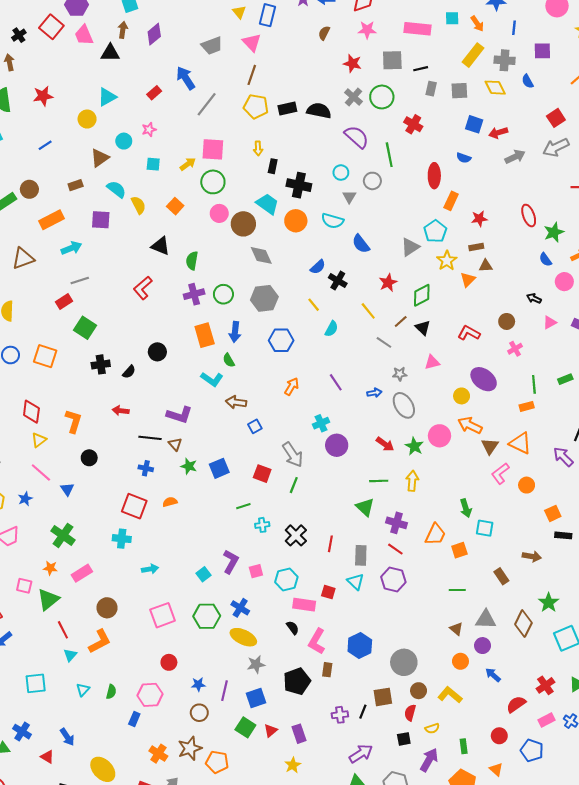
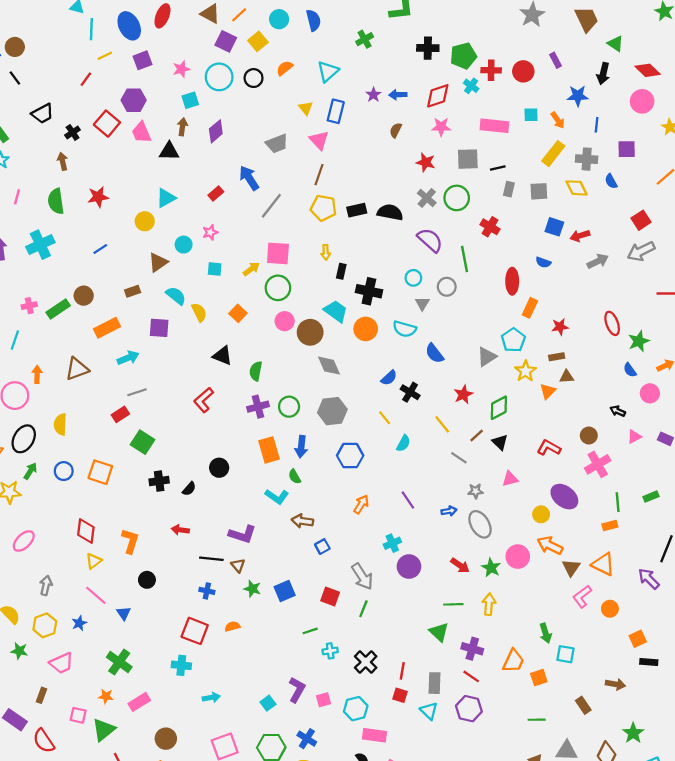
pink cross: (515, 349) -> (598, 464), size x1.6
red square: (328, 592) -> (400, 695), moved

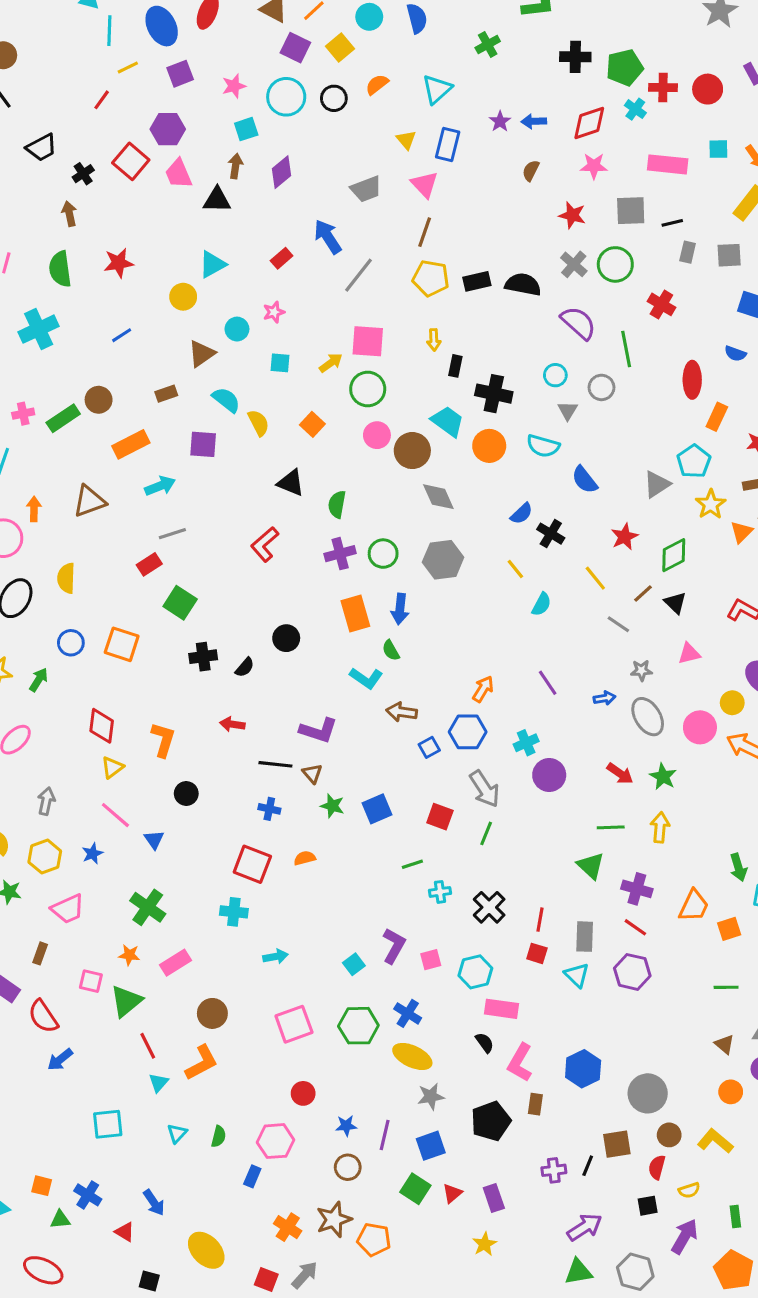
blue hexagon: (350, 456) -> (468, 732), moved
green arrow: (30, 471) -> (39, 680), moved
pink circle: (518, 557) -> (700, 727), moved

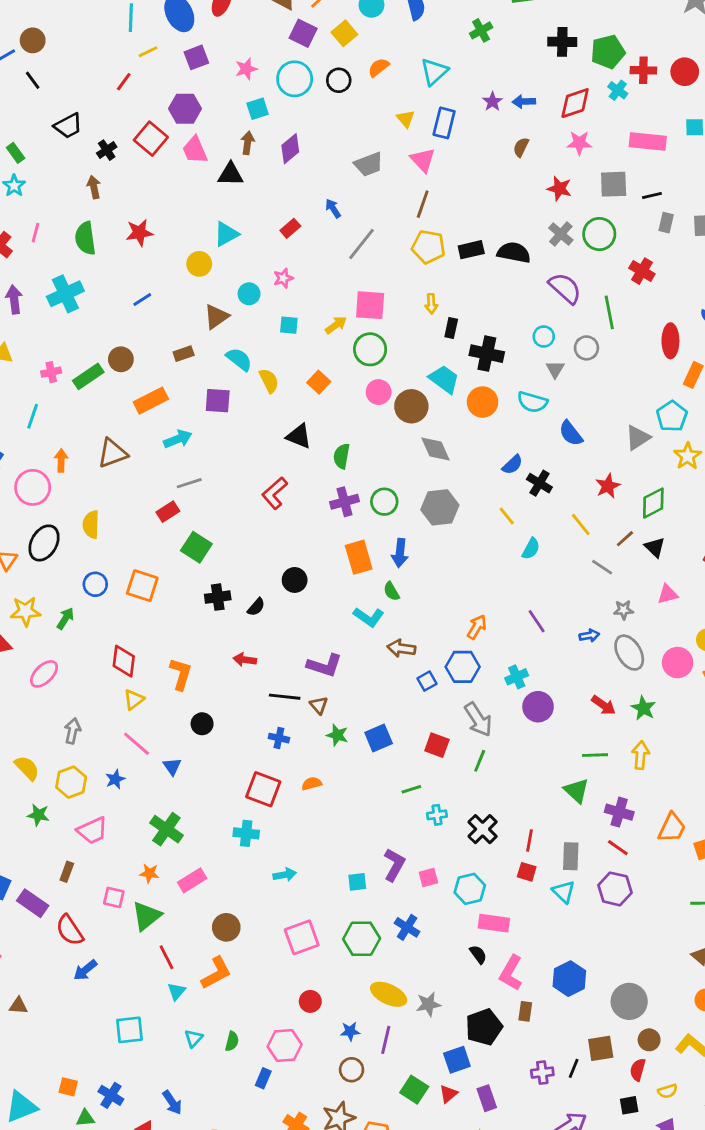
blue arrow: (328, 237) -> (333, 208), size x0.6
cyan square: (354, 964) -> (357, 882), turned 30
yellow ellipse: (412, 1056) -> (389, 994), moved
blue square: (431, 1146) -> (457, 1060), moved

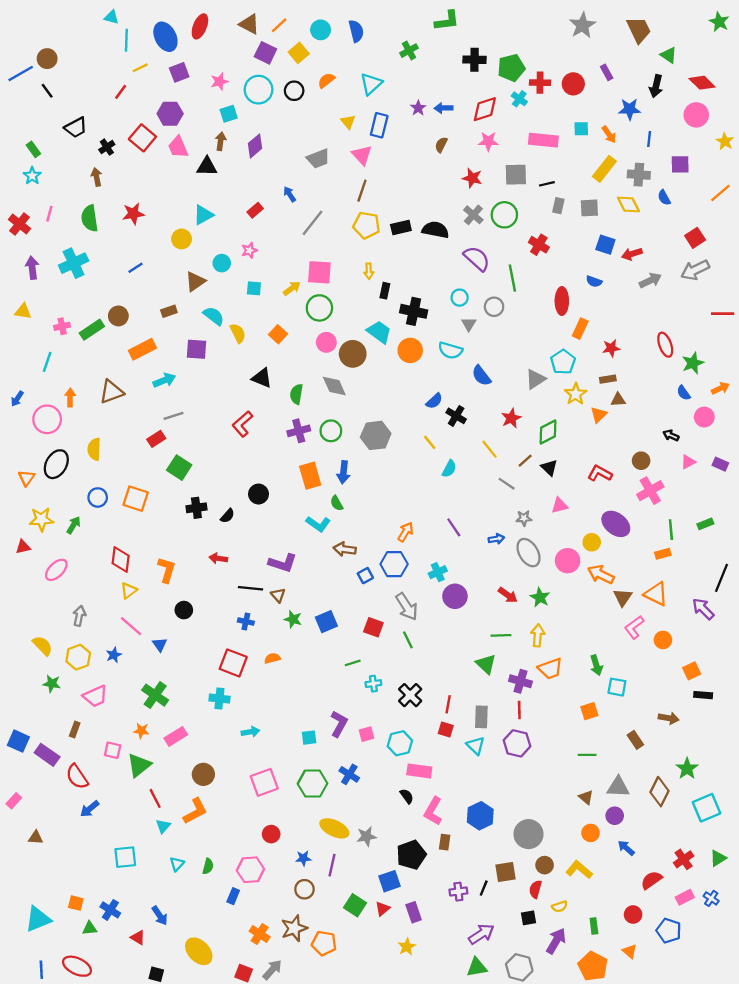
gray diamond: (436, 449) -> (334, 386), moved
green line: (480, 761) -> (408, 640), turned -48
orange trapezoid: (672, 828) -> (550, 669), moved, turned 45
red line: (618, 848) -> (519, 710), turned 54

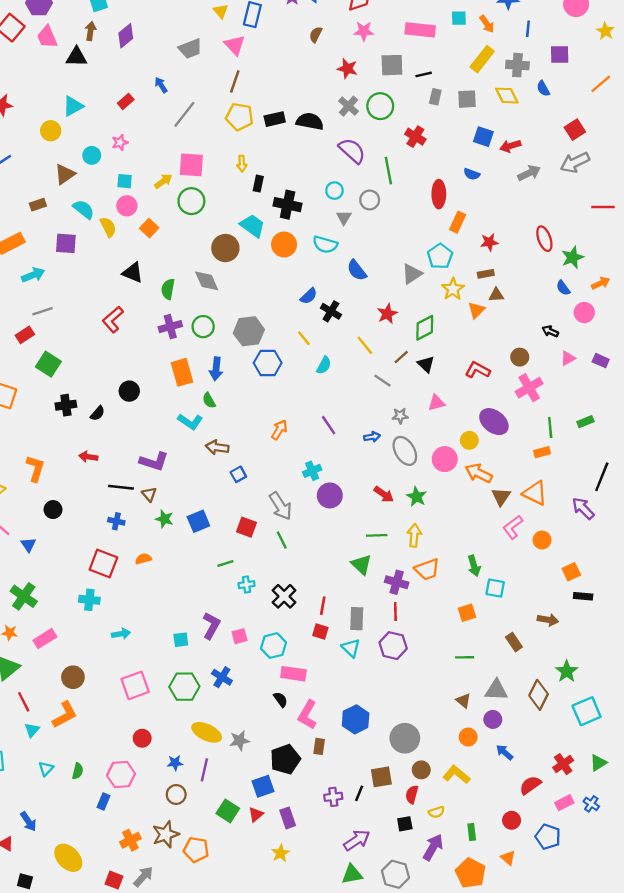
pink circle: (326, 342) -> (127, 206), moved
blue hexagon: (394, 564) -> (268, 363), moved
orange cross: (260, 934) -> (130, 840), turned 30

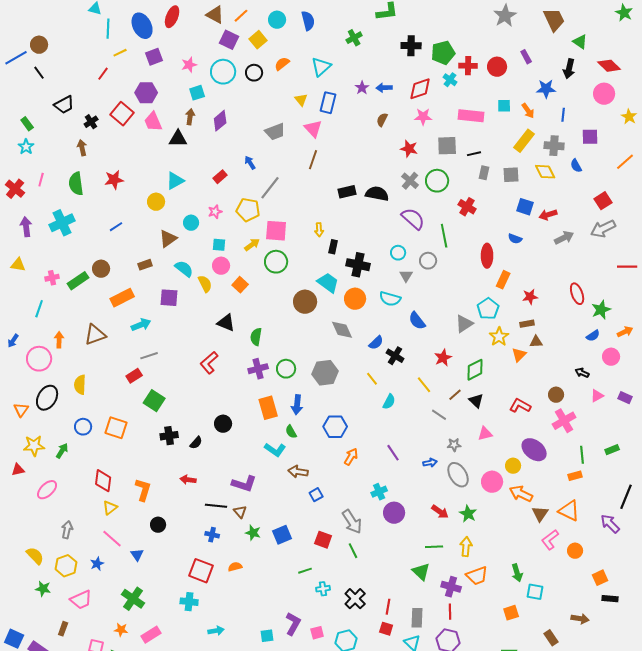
yellow pentagon: (239, 117) -> (248, 210), moved
gray diamond: (207, 281) -> (342, 330), moved
blue semicircle: (563, 288) -> (593, 336), turned -88
blue hexagon: (268, 363) -> (335, 427), moved

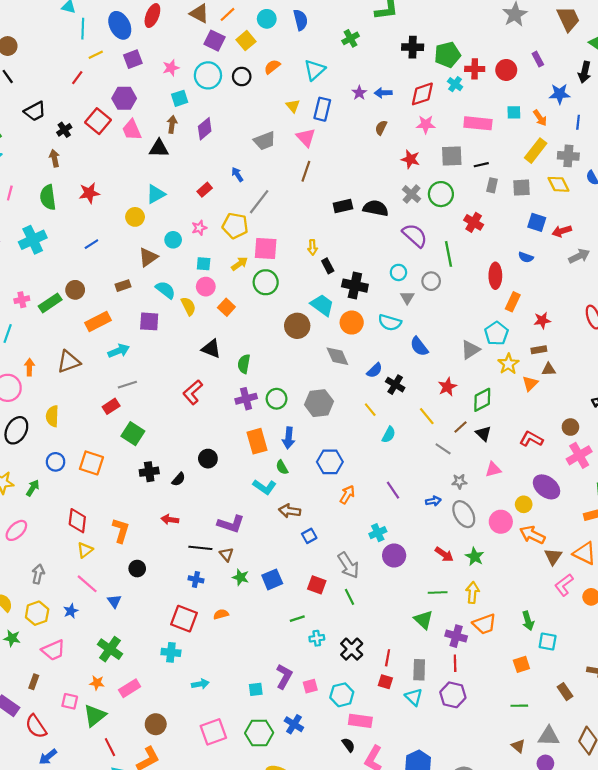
black rectangle: (333, 247) -> (328, 266), turned -40

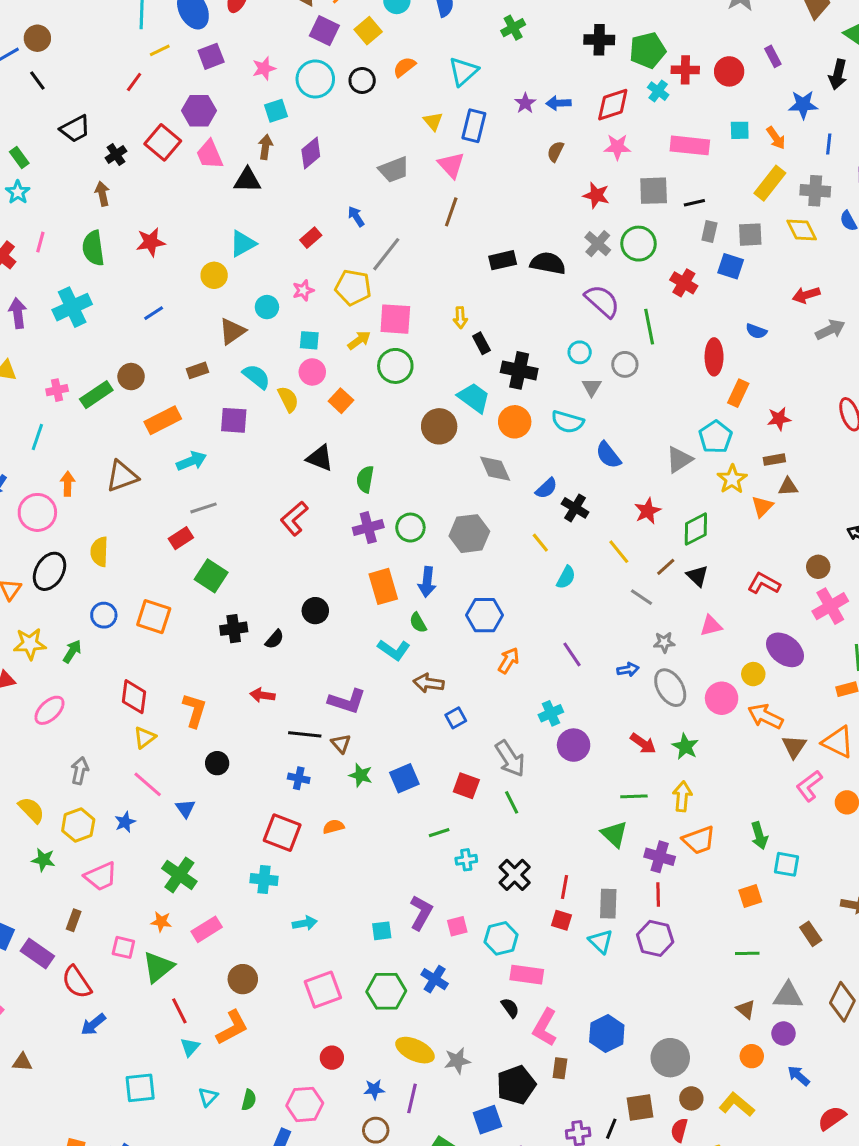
blue square: (537, 222) -> (731, 266), moved

